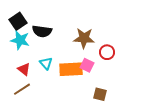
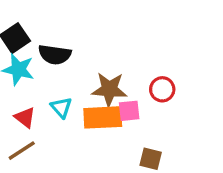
brown star: (84, 38) -> (109, 89), moved
pink square: (87, 65) -> (129, 111), turned -32

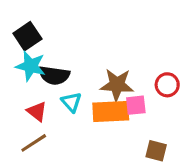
black semicircle: (55, 55) -> (54, 75), moved

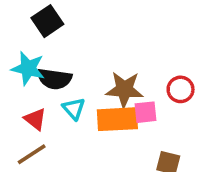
black square: (27, 36) -> (47, 21), moved

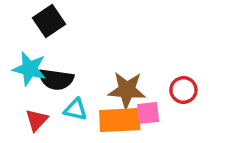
cyan triangle: (74, 109) -> (76, 109), turned -35
red triangle: (35, 119) -> (37, 120), turned 35

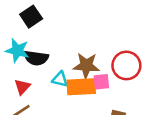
red circle: (183, 90) -> (126, 65), size x1.5
cyan triangle: (76, 109) -> (60, 79), moved

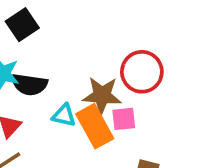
red circle: (126, 65) -> (142, 72), moved
orange rectangle: (81, 87) -> (95, 126), turned 64

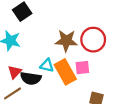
black semicircle: (29, 84) -> (31, 78), moved
brown star: (102, 95) -> (66, 41), moved

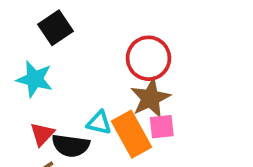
red circle: (93, 40) -> (148, 58), moved
brown star: (66, 41) -> (150, 98), moved, turned -30

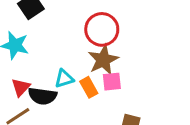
cyan triangle: (99, 123) -> (64, 79), turned -30
orange rectangle: (131, 134) -> (89, 87), size x0.6

